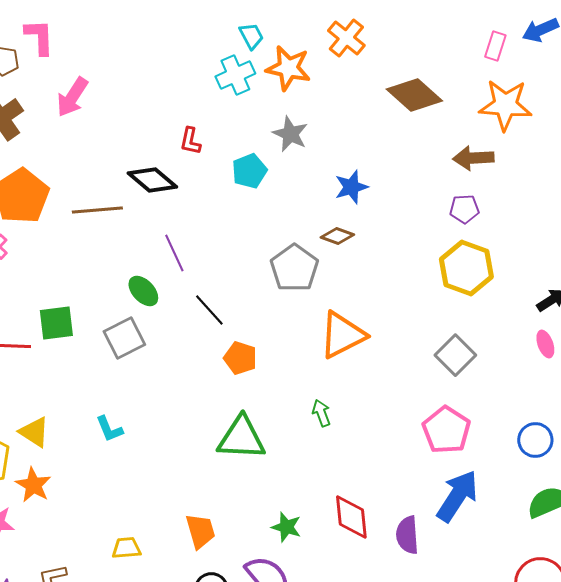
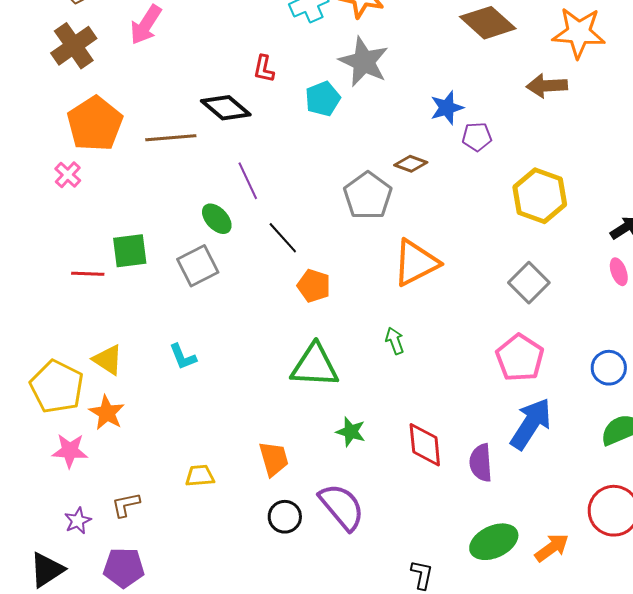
gray star: (290, 134) -> (364, 62), size x1.4
blue star: (351, 187) -> (447, 108), moved
purple pentagon: (464, 209) -> (477, 137), moved
green star: (286, 527) -> (351, 432), moved

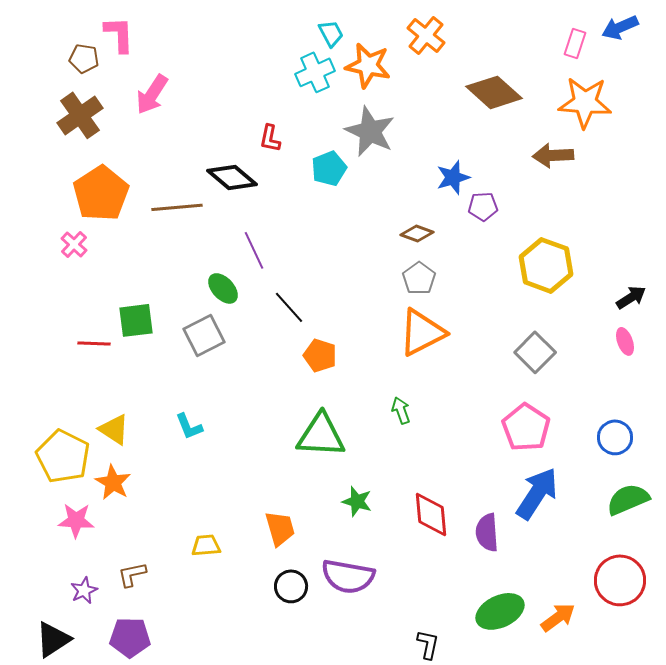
gray pentagon: (368, 196) -> (419, 278), moved, size x0.7
purple semicircle: (342, 507) -> (348, 576), turned 140

